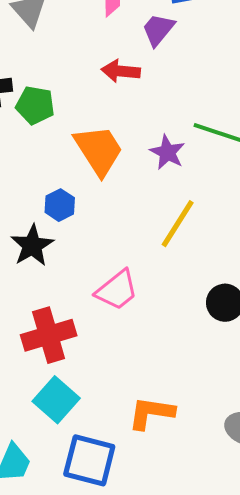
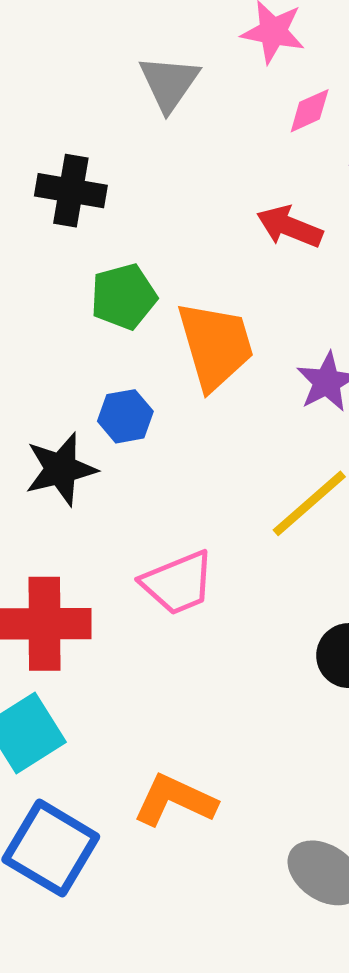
green pentagon: (35, 105) -> (124, 297), moved, turned 30

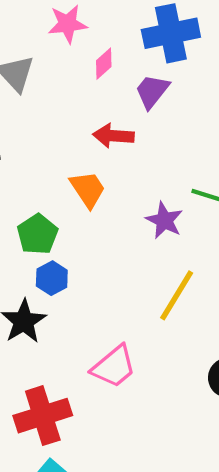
green pentagon: (124, 297) -> (37, 234), moved
orange trapezoid: (215, 345) -> (88, 189), moved, size x0.7

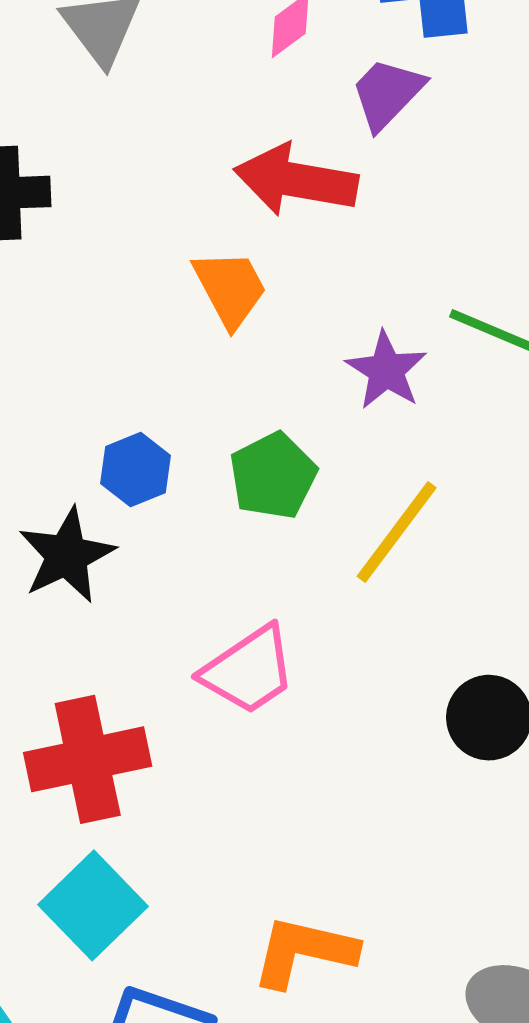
red arrow: (113, 136) -> (296, 180), size x1.4
green pentagon: (37, 234) -> (273, 476), moved

